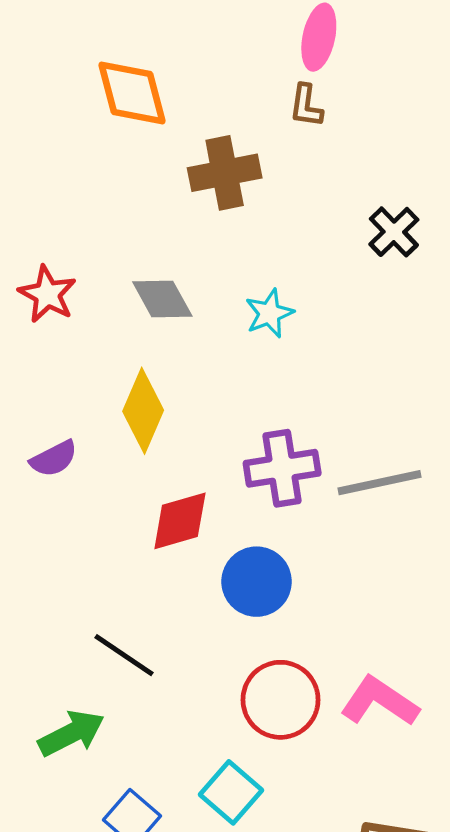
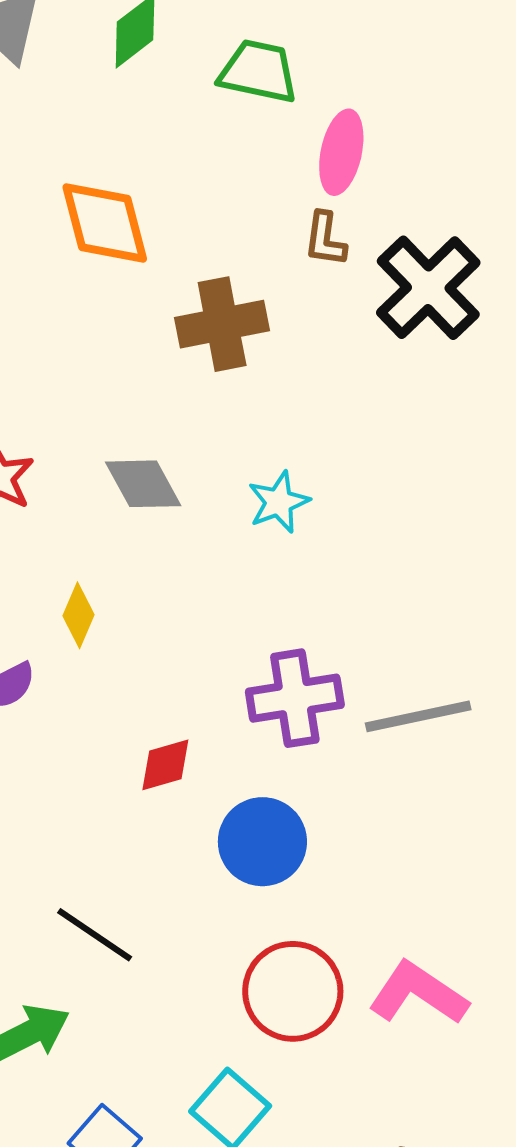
black cross: (394, 232) -> (428, 288), moved, size x1.6
yellow diamond: (143, 411) -> (78, 615), moved, size x0.6
red diamond: (180, 521) -> (165, 765), size x0.7

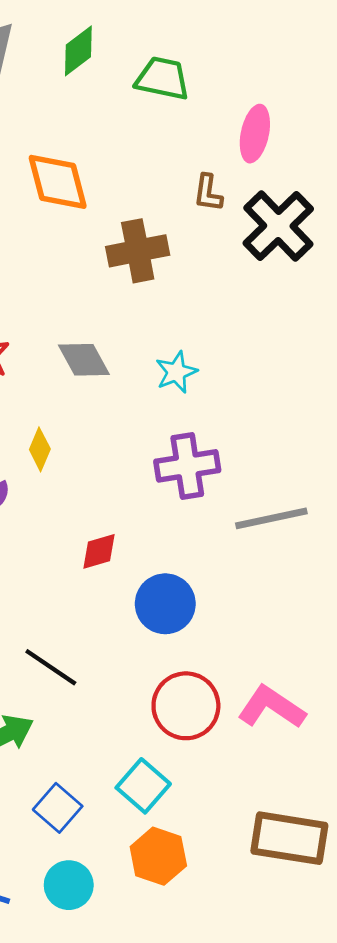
pink ellipse: (341, 152) -> (255, 134), moved
purple cross: (295, 698) -> (187, 466), moved

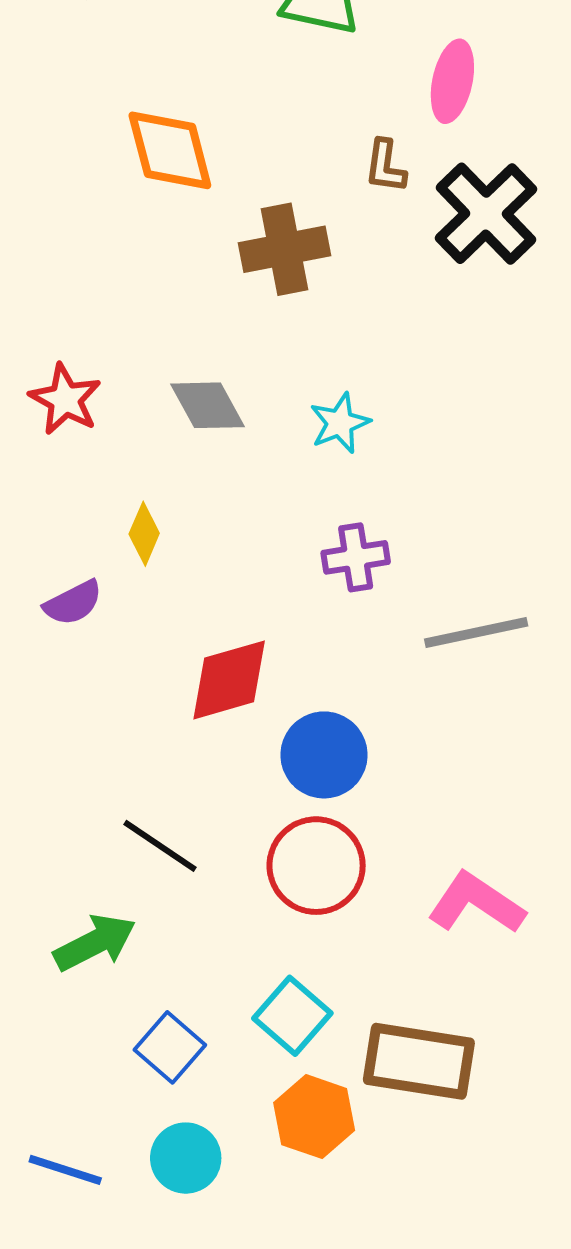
purple cross: (187, 466) -> (356, 557), size x0.7
red diamond: (99, 551) -> (229, 680), size x1.6
red circle: (186, 706) -> (316, 866), moved
brown rectangle: (289, 838) -> (419, 1061), moved

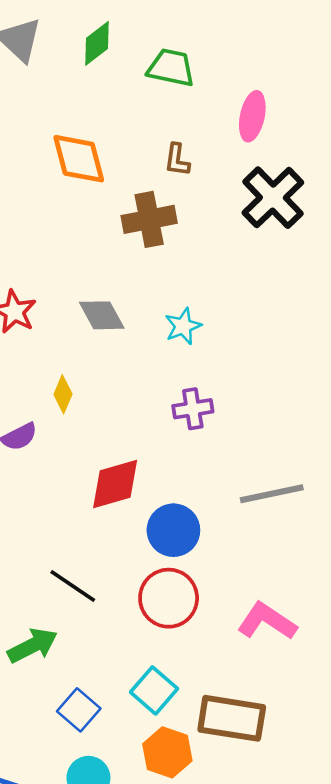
brown L-shape: (385, 166) -> (177, 160), moved
gray line: (476, 632) -> (272, 494), moved

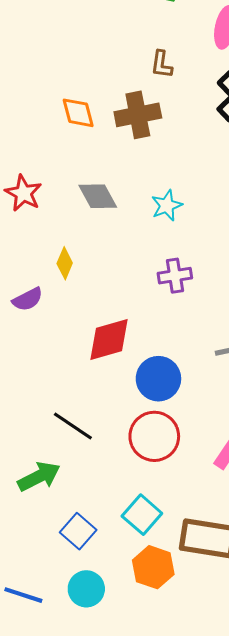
orange diamond: (79, 159) -> (78, 113), moved, size x0.7

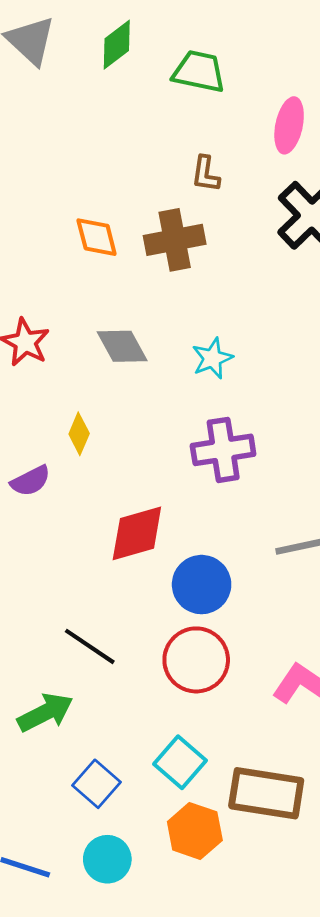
purple cross: (175, 276) -> (223, 450), size x1.4

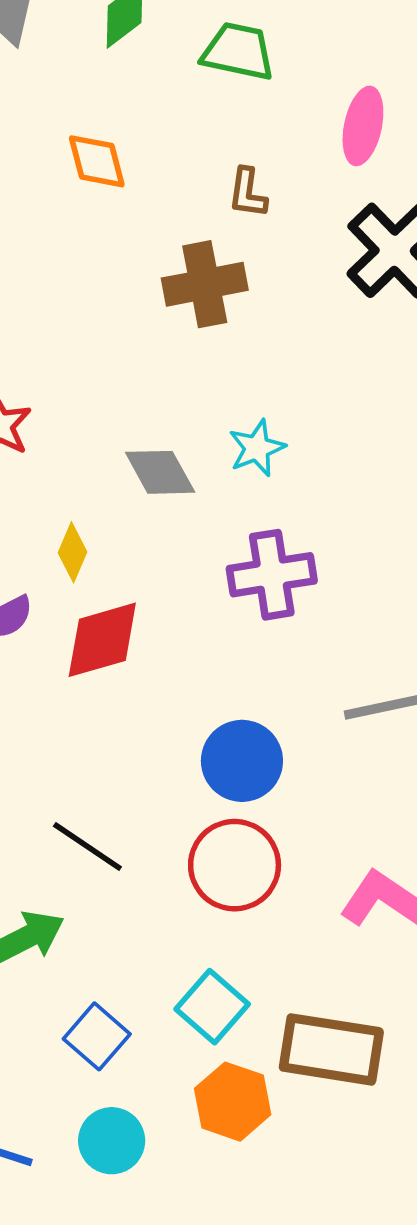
orange diamond: (97, 237) -> (97, 161), moved
gray diamond: (122, 346) -> (160, 472), moved
red diamond: (137, 533) -> (102, 640), moved

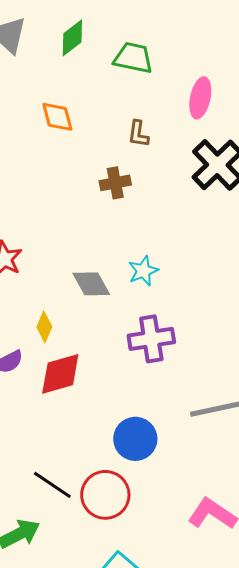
brown cross: (205, 284) -> (115, 183), size x0.7
red circle: (235, 865) -> (105, 495), moved

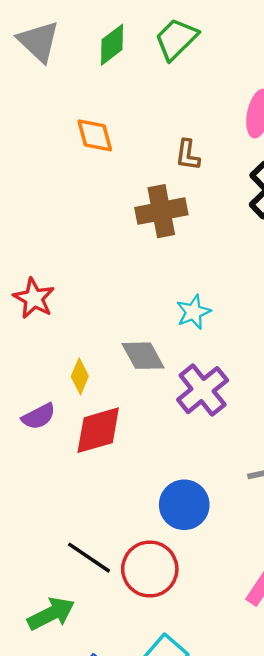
green trapezoid: (133, 58) -> (176, 39), moved, turned -57
brown cross: (115, 183) -> (161, 211), size x1.4
gray diamond: (91, 284) -> (143, 356), moved
purple cross: (151, 339) -> (203, 390), turned -30

